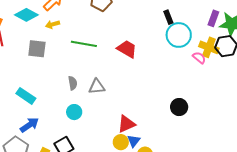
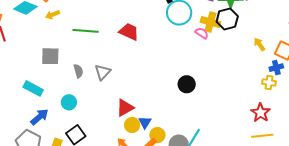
gray square: (37, 49) -> (50, 56), moved
gray triangle: (97, 87) -> (103, 72), turned -36
cyan circle: (74, 112) -> (69, 102), moved
red triangle: (126, 124) -> (125, 108), moved

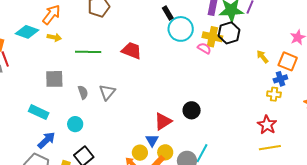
yellow arrow: (52, 15) -> (54, 37), turned -144
black circle: (187, 84) -> (192, 110), moved
red triangle: (125, 108) -> (163, 121), moved
yellow circle: (132, 125) -> (140, 153), moved

